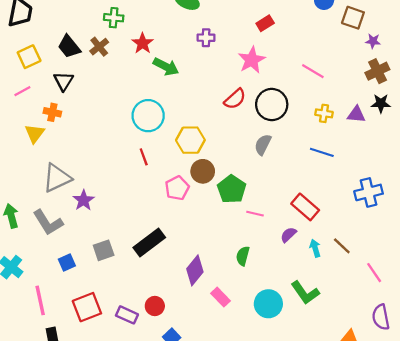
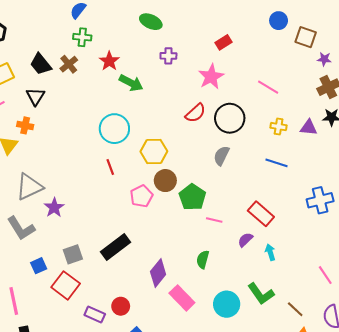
brown line: (342, 246) -> (295, 309), moved
pink rectangle: (220, 297) -> (182, 298), size x1.4
red square: (87, 307) -> (66, 285), moved, turned -32

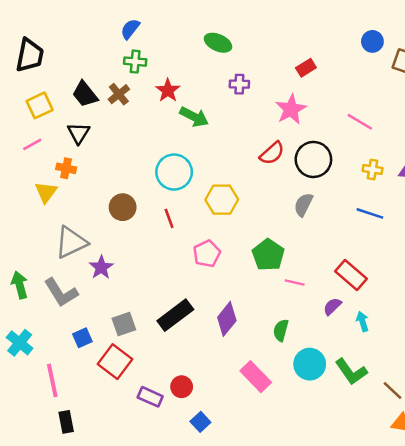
brown circle: (165, 181) -> (123, 207), moved
purple diamond: (158, 273) -> (227, 319), moved
cyan circle: (227, 304) -> (310, 364), moved

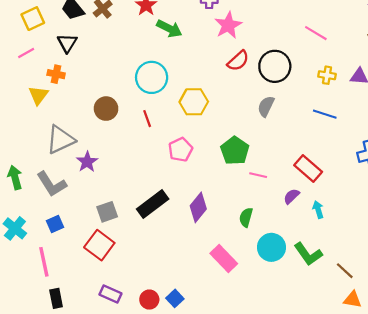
pink star: (291, 109) -> (228, 25), moved
blue square: (82, 338) -> (55, 224), moved
red circle: (182, 387) -> (149, 300), moved
purple rectangle: (150, 397) -> (110, 294), moved

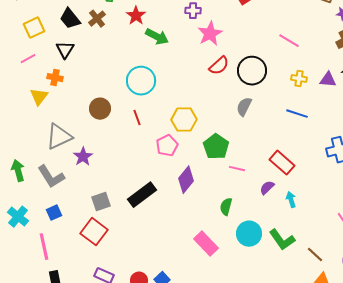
yellow hexagon: (194, 102) -> (184, 120), moved
purple diamond: (198, 207) -> (186, 180), moved

